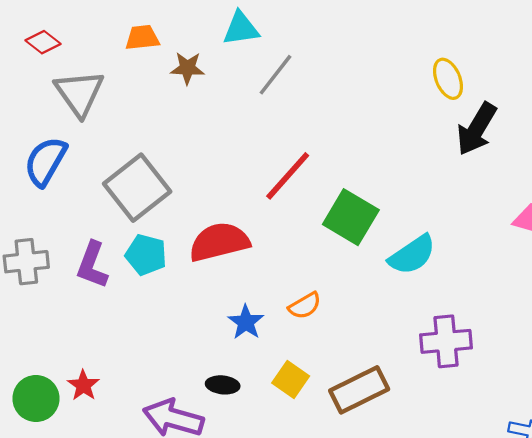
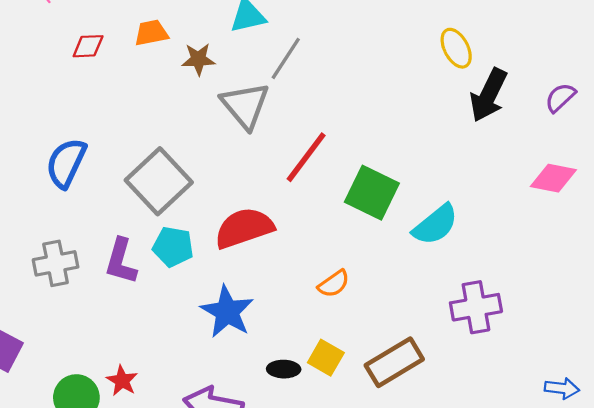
red diamond: (43, 42) -> (88, 46), moved, turned -36
gray triangle: (79, 93) -> (245, 105), moved
blue star: (246, 322) -> (227, 312), moved, size x1.5
black ellipse: (223, 385) -> (284, 369), moved

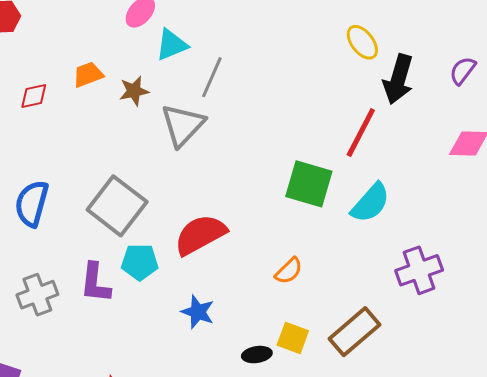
gray triangle: (245, 105) -> (183, 125), turned 33
red line: (306, 157) -> (361, 132), moved
blue star: (227, 312) -> (198, 312), size x0.7

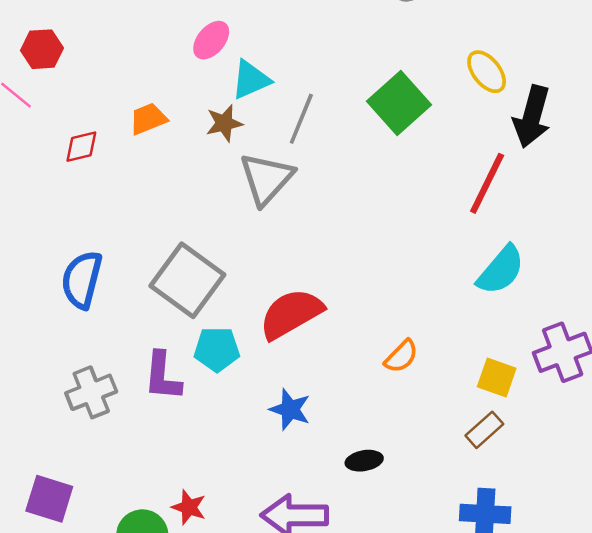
brown star: (134, 91) -> (224, 123), moved
green square: (309, 184) -> (399, 103), moved, turned 33
brown rectangle: (355, 332) -> (484, 430), size x0.6
yellow square: (293, 338) -> (497, 377), moved

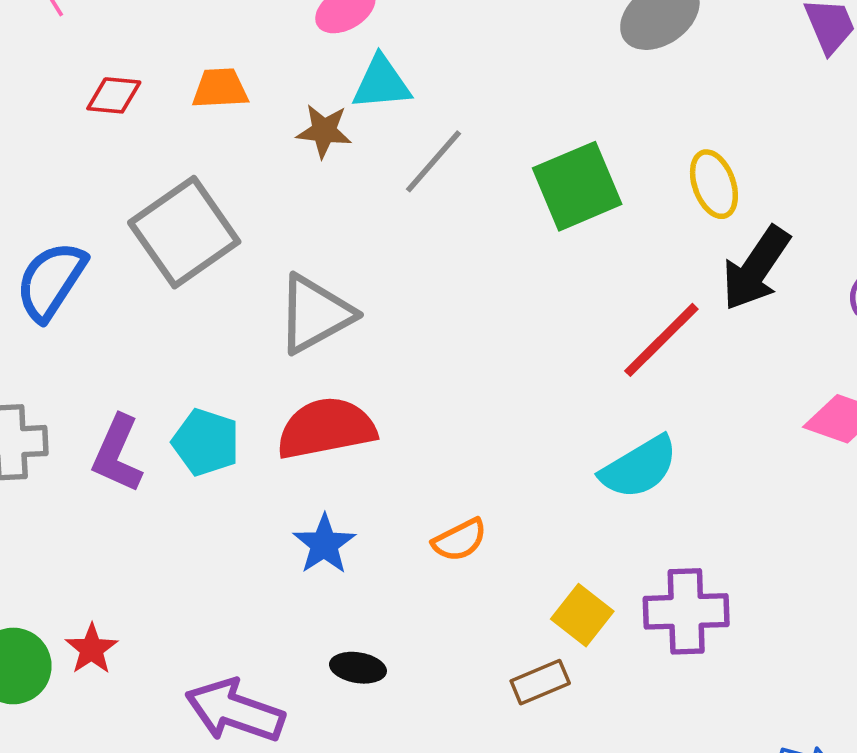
gray triangle: (266, 179) -> (315, 314), moved
gray square: (187, 280) -> (184, 232), moved
blue star: (290, 409) -> (324, 544), moved

